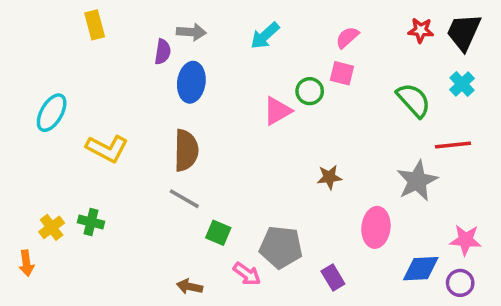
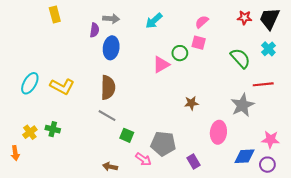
cyan ellipse: (52, 113) -> (30, 83), moved

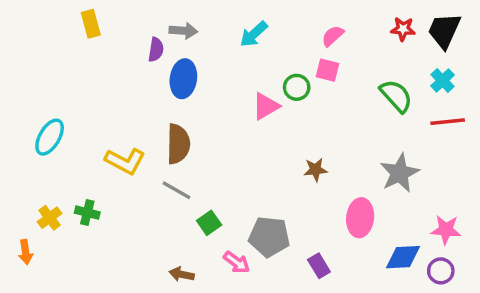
red line: (263, 84) -> (448, 122), moved
yellow L-shape: (62, 86) -> (125, 161), moved
green square: (127, 135) -> (209, 223), turned 32

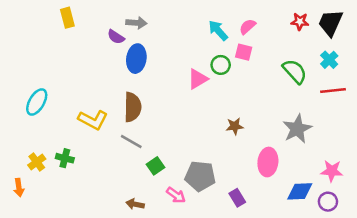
cyan arrow: (254, 34) -> (218, 30), moved, turned 90
purple semicircle: (156, 50) -> (116, 37), turned 114

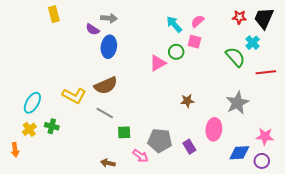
cyan cross: (329, 60) -> (253, 43), moved
cyan ellipse: (37, 102) -> (32, 103), moved
brown semicircle: (133, 107) -> (106, 85), turned 65
green square: (156, 166) -> (124, 132), turned 32
purple rectangle: (237, 198) -> (189, 147), moved

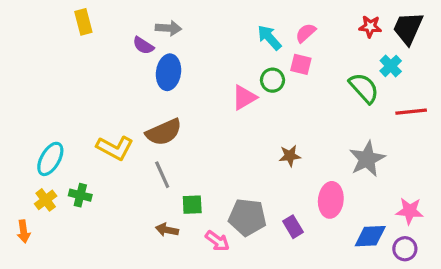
gray line: (105, 113) -> (162, 175), turned 36
brown arrow: (108, 163) -> (167, 230), moved

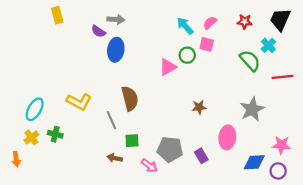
red star: (370, 27) -> (245, 22), moved
brown semicircle: (164, 132) -> (130, 98), moved, turned -80

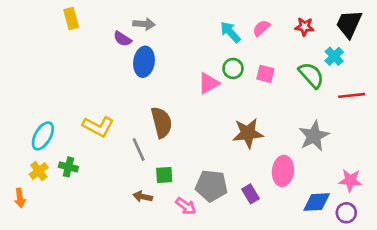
pink square: (207, 44) -> (265, 74), moved
brown star: (199, 107) -> (248, 133), size x1.6

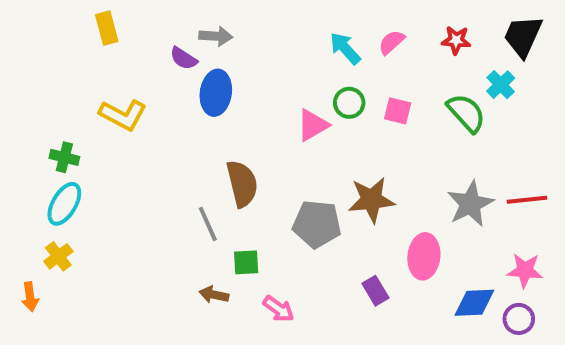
red line: (352, 95) -> (527, 200), moved
yellow L-shape: (98, 126) -> (123, 115), moved
green cross: (68, 167) -> (64, 157), moved
gray pentagon: (211, 186) -> (317, 224), moved

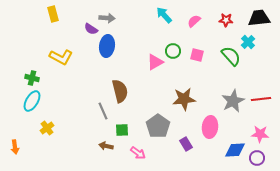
black trapezoid: (523, 36) -> (259, 18), turned 60
cyan arrow: (345, 48) -> (164, 15), moved
gray pentagon: (317, 224) -> (158, 126), moved, turned 30
yellow cross: (58, 256) -> (47, 128), moved

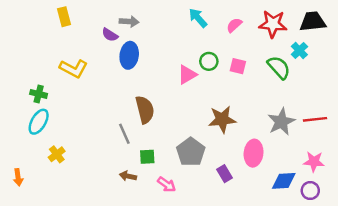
red star: (226, 20) -> (273, 24), size x1.6

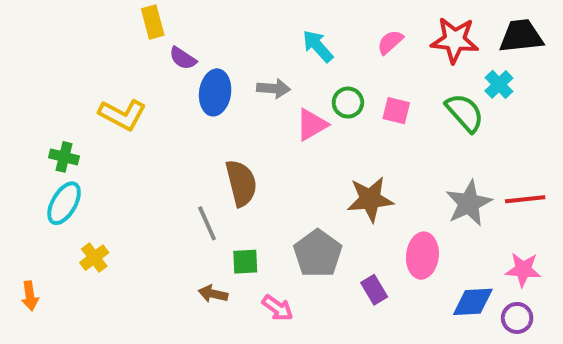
yellow rectangle: (64, 17) -> (153, 22), moved
cyan arrow: (198, 18) -> (318, 46), moved
gray arrow: (129, 22) -> (273, 88), moved

